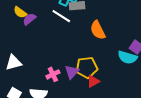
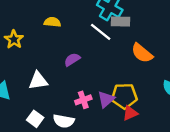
yellow semicircle: (20, 12) -> (52, 22), turned 144
purple semicircle: (29, 19) -> (72, 60), moved
orange semicircle: (98, 30) -> (142, 53), turned -30

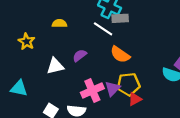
orange semicircle: (142, 53) -> (120, 54), moved
white triangle: (38, 81) -> (55, 66), moved
pink cross: (83, 100) -> (92, 91), size x1.5

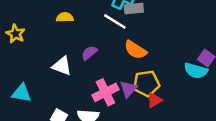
yellow star: (26, 42) -> (16, 34), moved
white triangle: (55, 66) -> (62, 66), turned 36

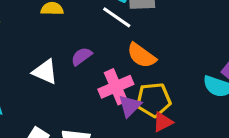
pink cross: (105, 92) -> (116, 87), moved

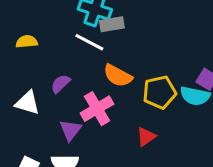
yellow pentagon: (154, 100) -> (159, 92), moved
purple triangle: (130, 106) -> (70, 130), moved

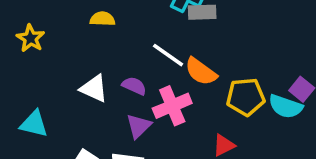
white line: (89, 42) -> (168, 55), moved
purple semicircle: (61, 84) -> (134, 86), moved, turned 60

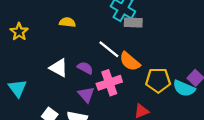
cyan triangle: (34, 124) -> (17, 88), turned 36
purple triangle: (139, 126) -> (86, 95), turned -30

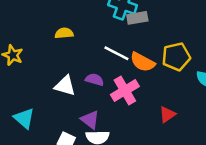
yellow pentagon: (158, 80) -> (176, 57), moved
purple triangle: (86, 95) -> (90, 120), moved

